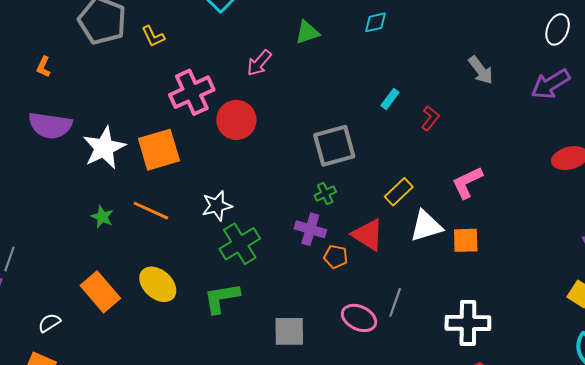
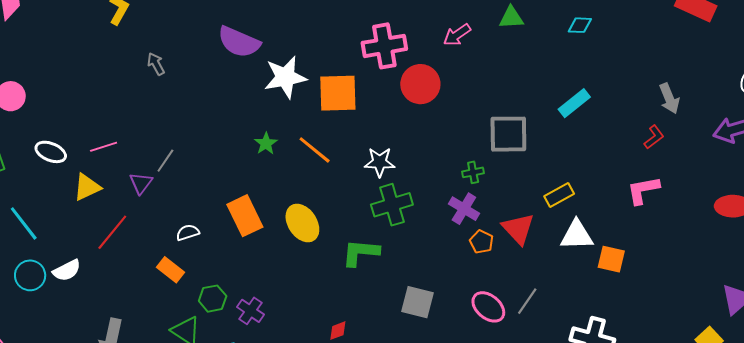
cyan rectangle: (390, 99) -> (574, 103), size x1.5
red L-shape: (430, 118) -> (654, 137), moved
pink L-shape: (467, 182) -> (643, 190), moved
green cross: (325, 194) -> (473, 172), moved

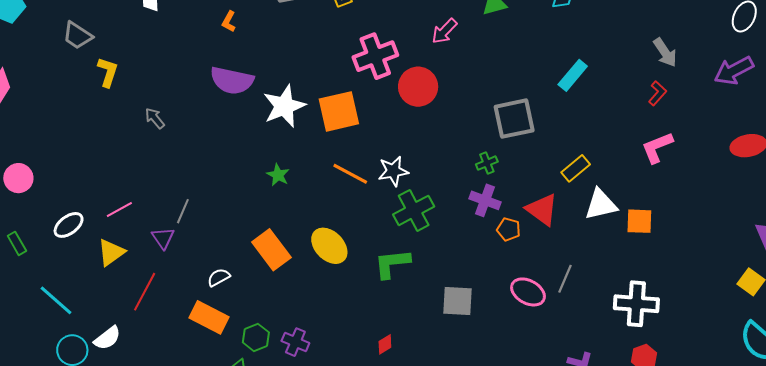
orange line: (315, 150) -> (350, 174), moved
white ellipse: (51, 152) -> (69, 225), turned -48
orange rectangle: (171, 270) -> (209, 317), size x1.4

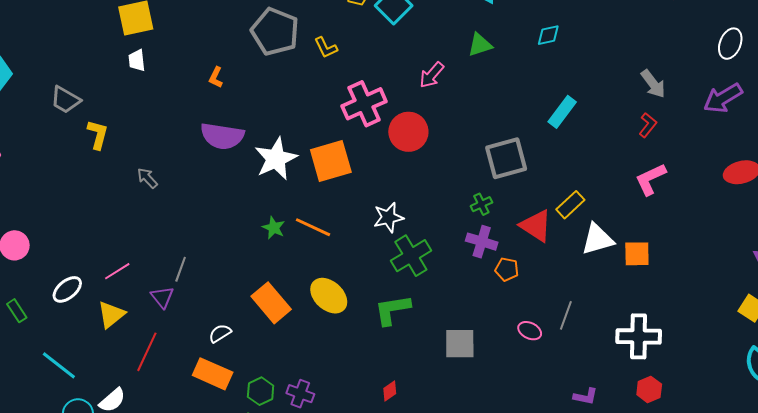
orange line: (350, 174) -> (313, 227), moved
red triangle: (542, 209) -> (536, 226), moved
pink ellipse: (528, 292) -> (530, 331), size x0.7

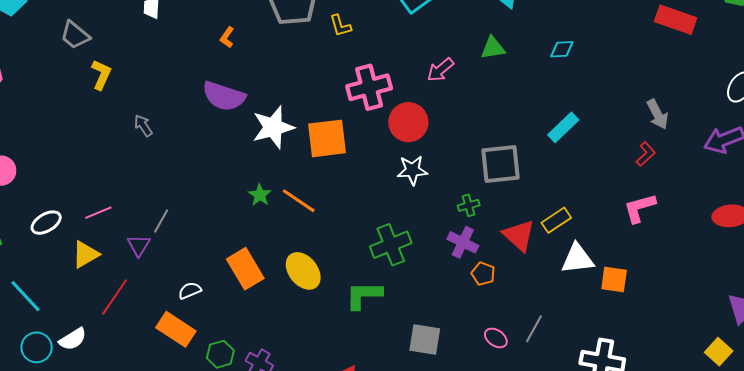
white star: (388, 217) -> (412, 170), moved

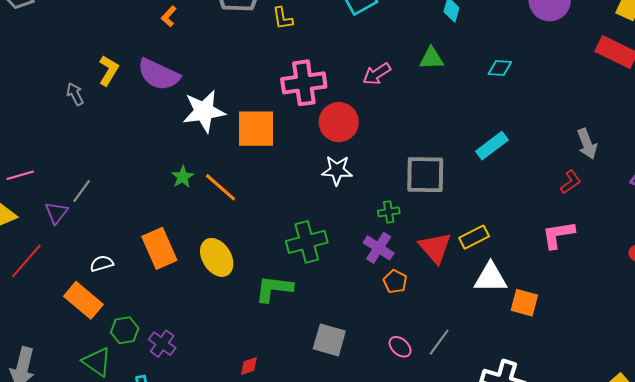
yellow L-shape: (101, 75) -> (109, 71), moved

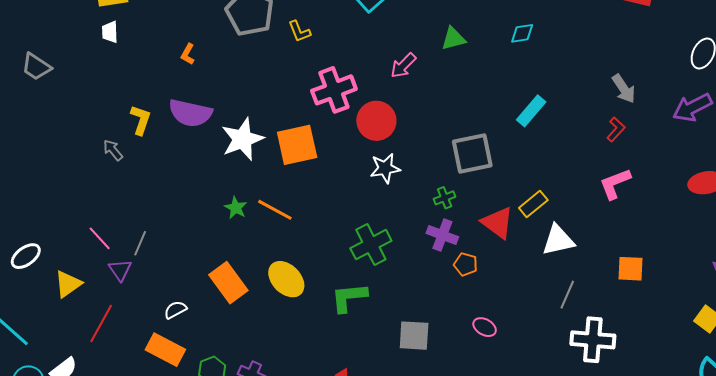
pink line: (20, 175) -> (100, 238), moved, turned 76
orange square: (524, 303) -> (631, 269), moved
gray line: (439, 342) -> (567, 295), moved

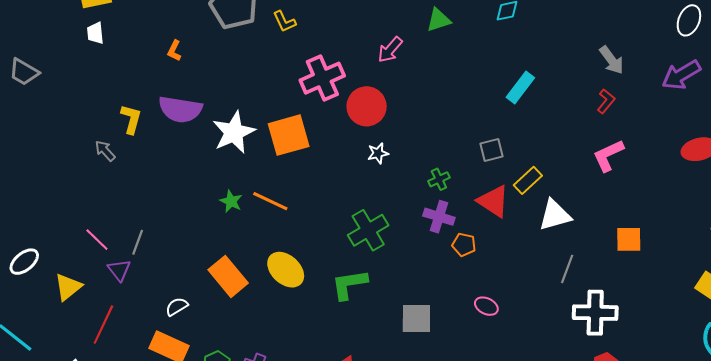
gray square: (472, 154) -> (492, 150), moved, size x0.6
white star: (385, 168) -> (378, 153), size x0.7

